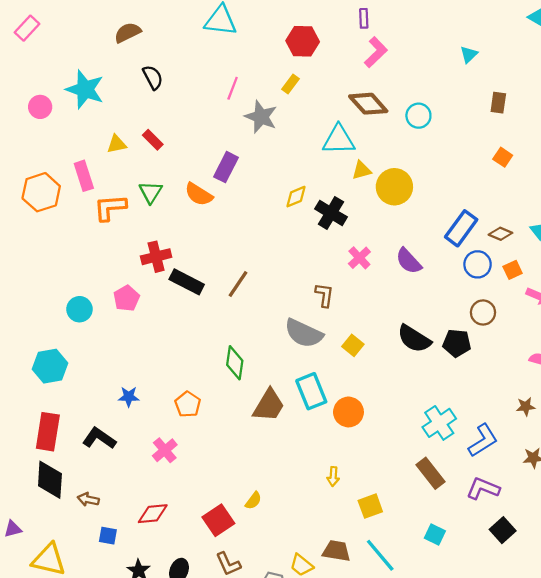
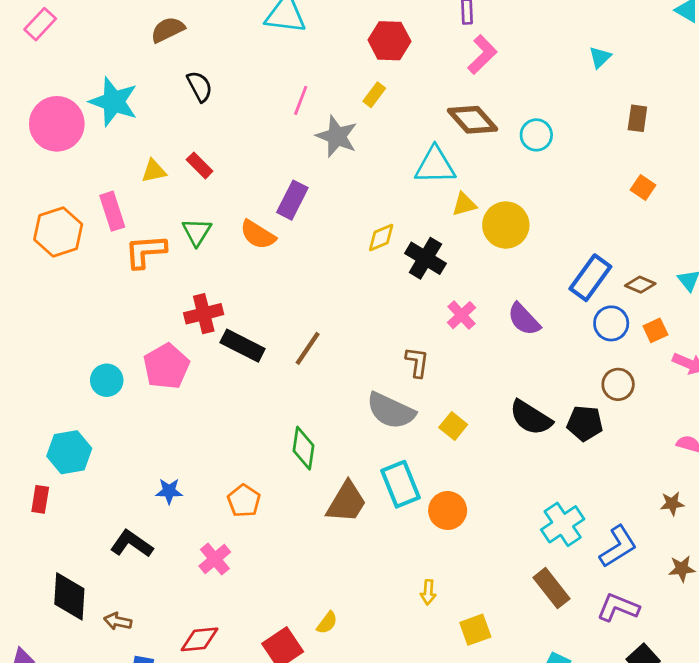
pink circle: (40, 107) -> (57, 124), size x1.8
pink pentagon: (127, 298) -> (166, 366), size x1.4
red rectangle: (48, 432) -> (40, 499), moved, size x0.6

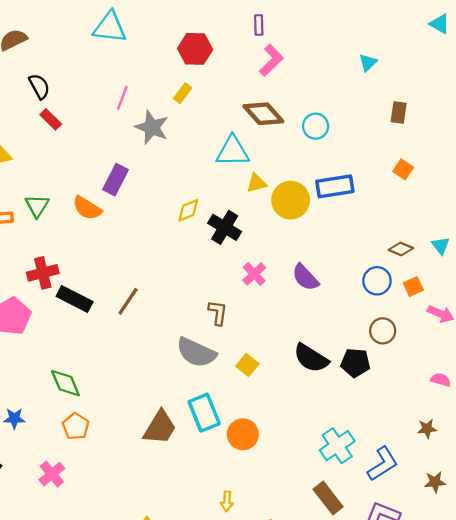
red rectangle: (200, 165) -> (51, 119), moved
blue rectangle: (590, 278) -> (335, 186), moved, turned 45
green diamond: (303, 448) -> (65, 383), moved, turned -32

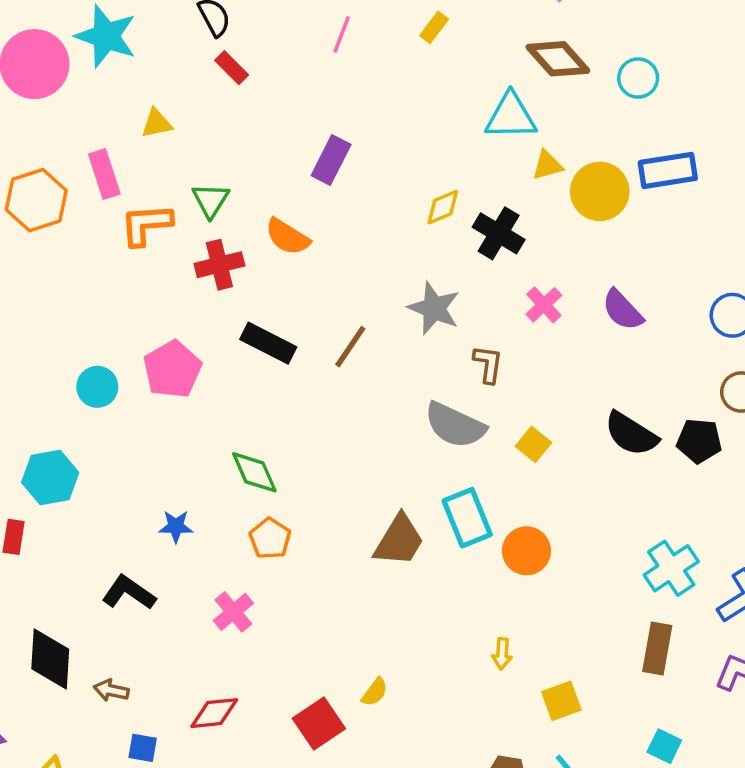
gray star: (152, 127) -> (434, 308), moved
orange semicircle: (87, 208) -> (287, 237), moved
red cross: (43, 273) -> (219, 265), moved
brown rectangle: (328, 498) -> (657, 648), turned 48

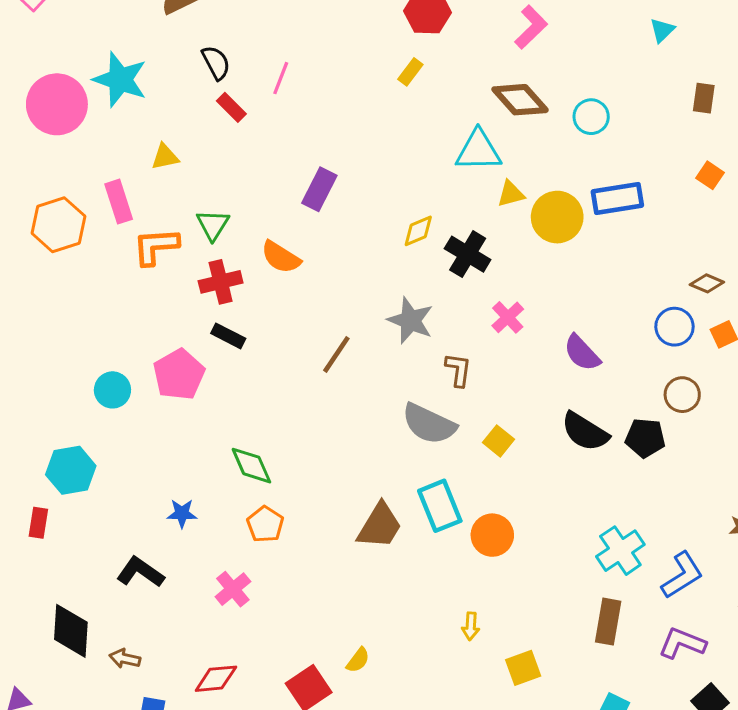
pink line: (342, 34) -> (281, 78), moved
purple semicircle: (622, 310) -> (582, 353), moved
black rectangle: (268, 343) -> (228, 336), moved, size x0.7

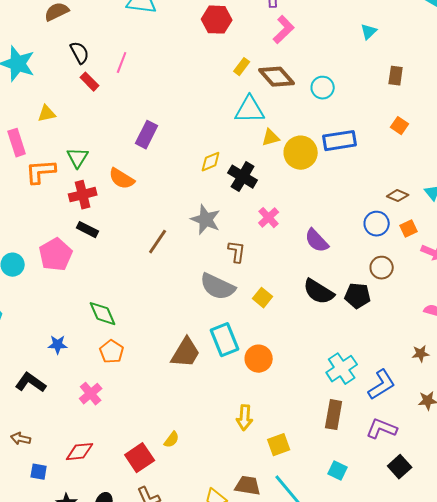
yellow rectangle: (410, 72) -> (242, 67), moved
yellow arrow: (471, 626) -> (245, 418), size x1.4

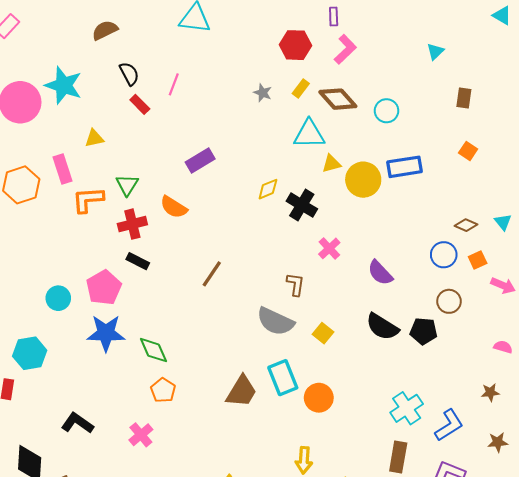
red hexagon: (217, 20) -> (295, 45), moved
purple rectangle: (147, 135) -> (200, 161), turned 32
gray star: (206, 220) -> (263, 93), moved, size x0.6
blue star: (58, 345) -> (106, 333), moved, size x1.8

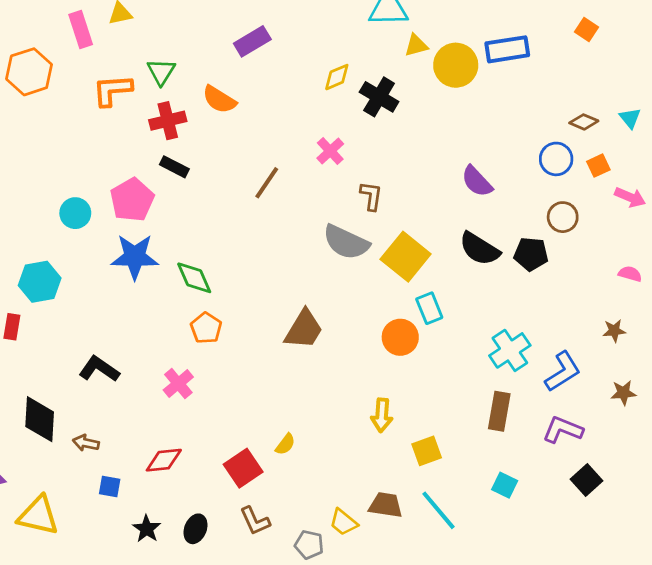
pink rectangle: (63, 169) -> (81, 29), moved
pink cross: (329, 248) -> (330, 151), moved
yellow square: (323, 333) -> (406, 257), size x1.8
cyan rectangle: (283, 378) -> (429, 308), moved, size x0.7

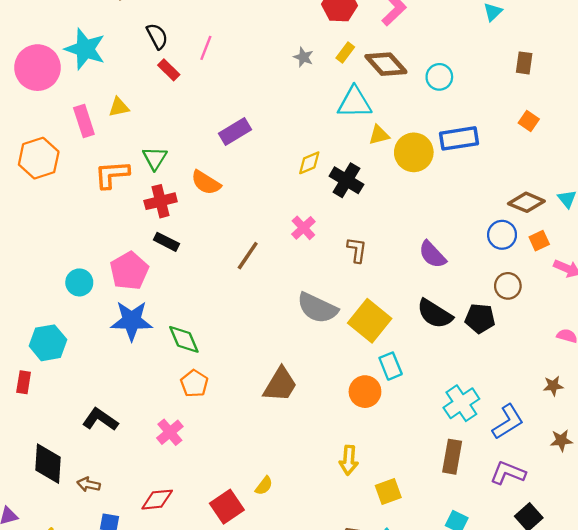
brown diamond: (584, 122) -> (526, 202), size x1.4
brown L-shape: (371, 196) -> (357, 250), moved

